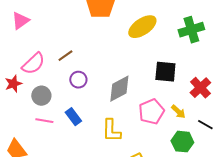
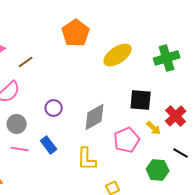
brown line: (65, 56) -> (26, 62), moved
yellow arrow: (178, 112) -> (154, 128), moved

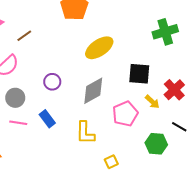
yellow ellipse: (118, 55) -> (99, 48), moved

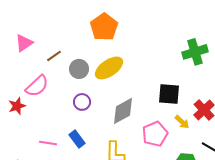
yellow ellipse: (99, 48) -> (109, 68), moved
gray circle: (15, 98) -> (79, 69), moved

